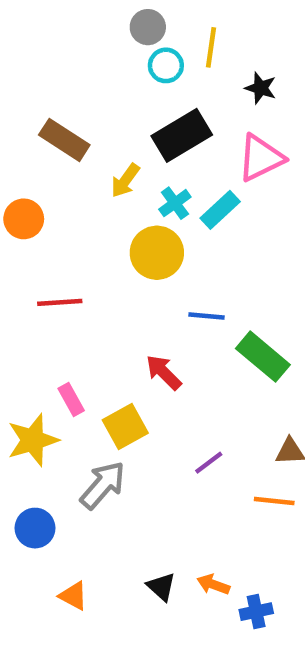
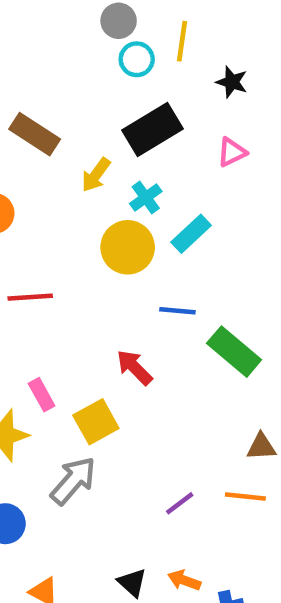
pink triangle: (261, 158) -> (232, 152), size x0.6
cyan rectangle: (220, 210) -> (191, 234), moved
purple line: (209, 463) -> (180, 503), moved

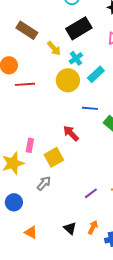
yellow arrow: (96, 175) -> (54, 48), turned -77
red line: (30, 297) -> (25, 84), moved
pink rectangle: (42, 395) -> (30, 145), turned 40
gray arrow: (73, 481) -> (44, 183), size x0.7
orange arrow: (184, 580) -> (93, 227), turned 96

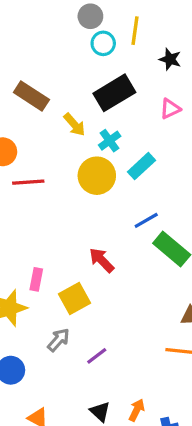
blue line: (90, 108) -> (146, 220), moved, turned -35
purple line: (91, 193) -> (97, 356), moved

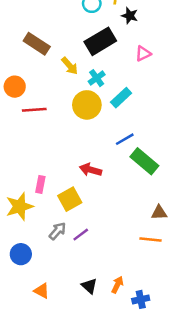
black star: (170, 59) -> (130, 16), moved
red arrow: (102, 260) -> (91, 170), turned -30
purple line: (97, 356) -> (81, 235), moved

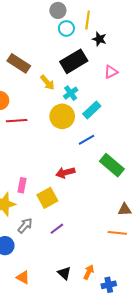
blue line: (125, 139) -> (87, 140), moved
red arrow: (91, 170) -> (65, 173), turned -30
gray arrow: (58, 231) -> (25, 225), moved

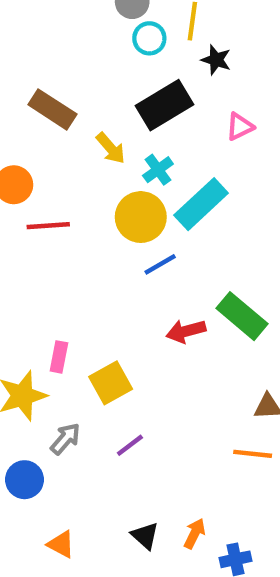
cyan rectangle: (92, 110) -> (201, 204), size x1.4
blue line: (87, 140) -> (160, 264), moved
red arrow: (65, 173) -> (186, 331), moved

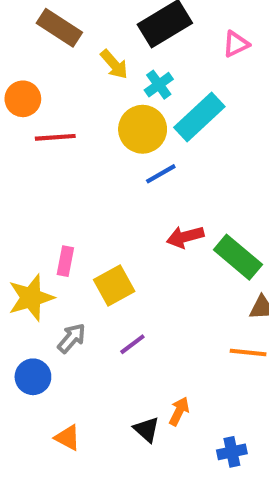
green rectangle: (242, 316) -> (238, 257), moved
orange arrow: (195, 533) -> (179, 411), moved

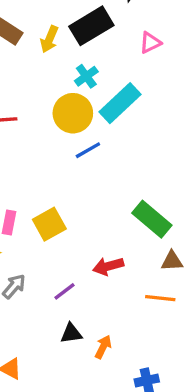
yellow arrow: (114, 64) -> (49, 39), moved, turned 64
red arrow: (185, 237) -> (108, 266), moved
yellow square: (114, 285) -> (49, 224), moved
black triangle: (147, 430) -> (71, 333), moved, turned -50

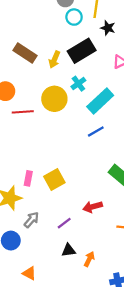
yellow circle: (73, 113) -> (54, 99), moved
blue line: (88, 150) -> (96, 132), moved

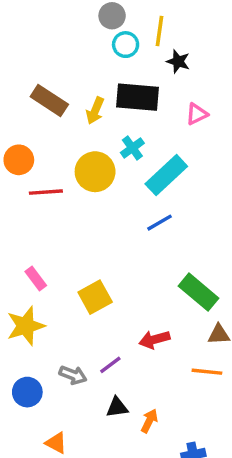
black rectangle: (82, 51) -> (137, 97), turned 36
pink rectangle: (28, 178) -> (36, 278), moved, turned -48
gray arrow: (32, 220) -> (73, 375), moved, turned 70

